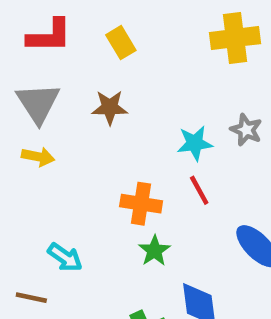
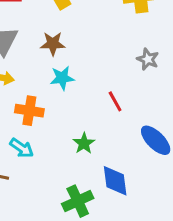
cyan star: (195, 143) -> (62, 78), moved
orange cross: (141, 204) -> (29, 111), moved

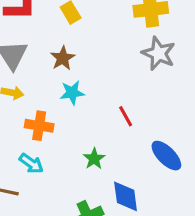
brown star: (53, 44) -> (63, 58), turned -30
gray star: (148, 59) -> (159, 53), moved, size x1.5

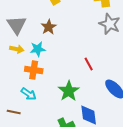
cyan star: (72, 93) -> (38, 49), moved
green star: (94, 159) -> (69, 91), size x1.5

